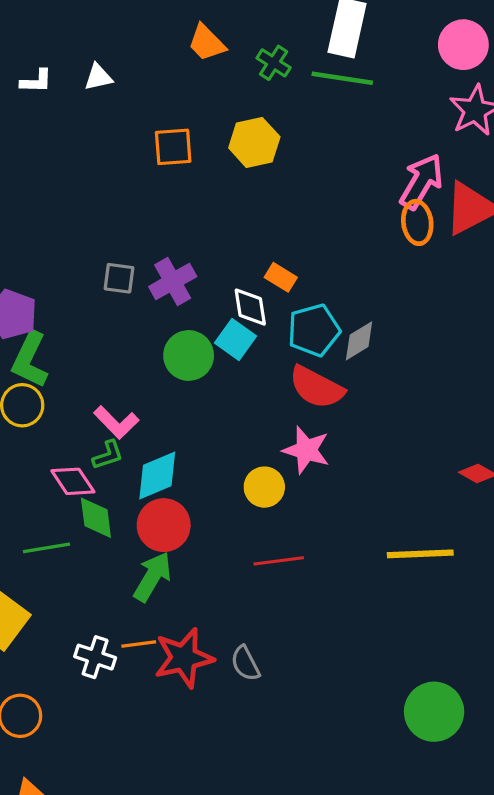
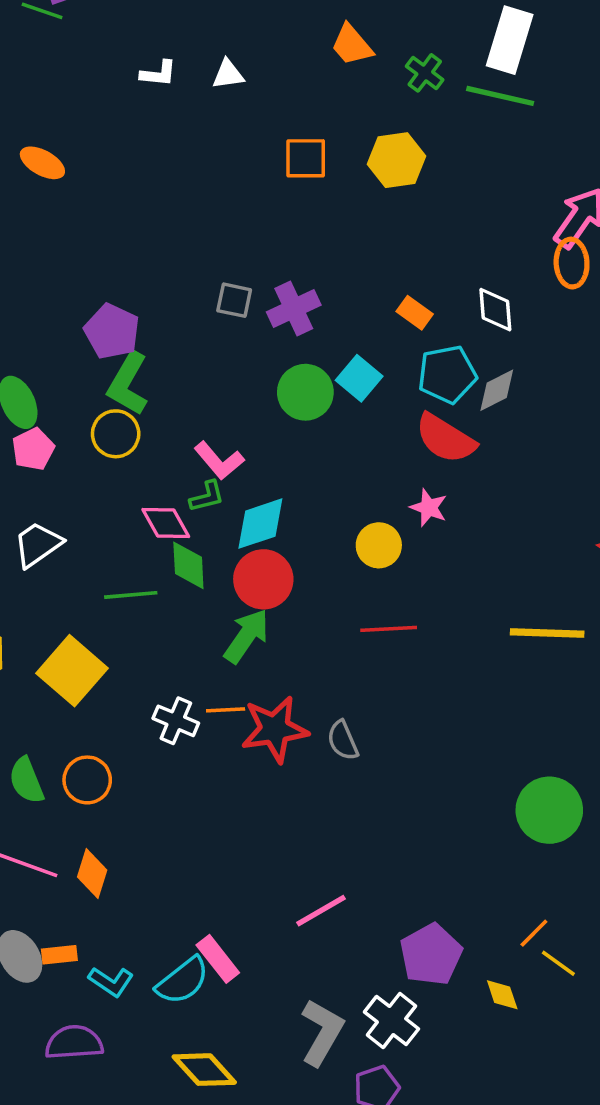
white diamond: (250, 307) -> (495, 310), moved
pink star: (306, 450) -> (429, 508), size x0.7

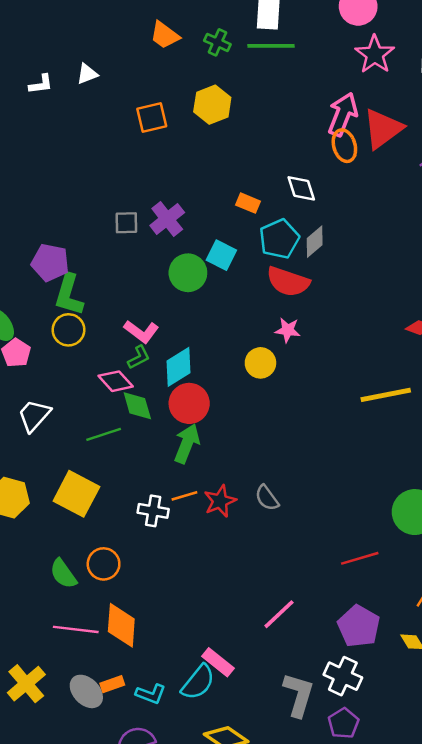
red line: (389, 629) -> (360, 558), moved
red star: (275, 729) -> (220, 501), size x0.7
orange diamond: (92, 874) -> (121, 625), size x1.4

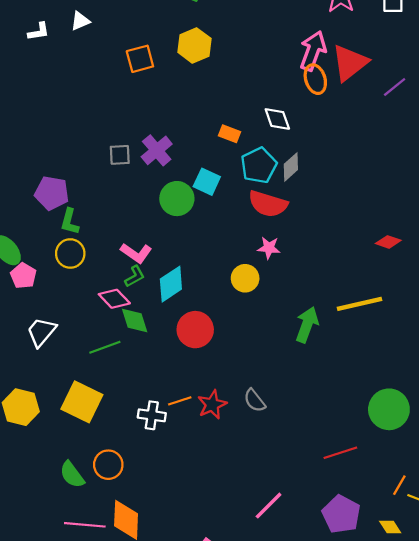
green L-shape: (69, 295) -> (70, 222), size x0.7
red circle: (189, 403) -> (195, 330), moved
green arrow: (187, 444) -> (307, 325), moved

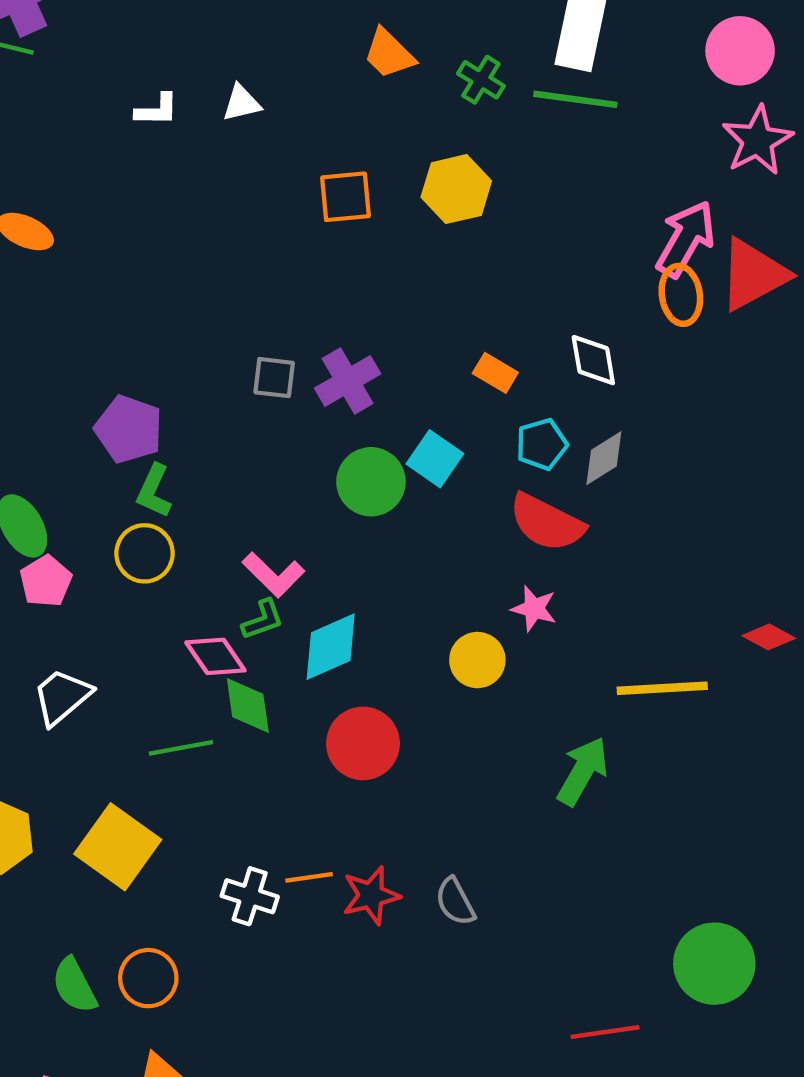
cyan pentagon: (259, 165) -> (542, 444), size x0.7
yellow line: (359, 304) -> (662, 688), moved

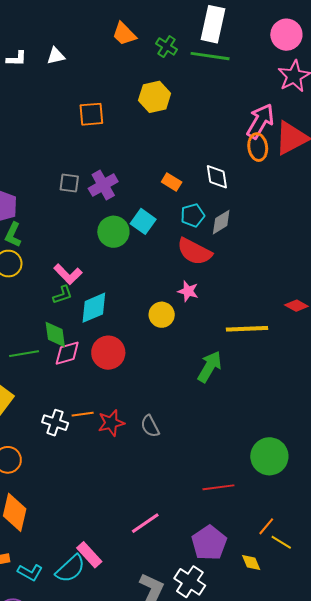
orange square: (345, 197) -> (91, 114), moved
pink diamond: (215, 656) -> (67, 353), moved, turned -72

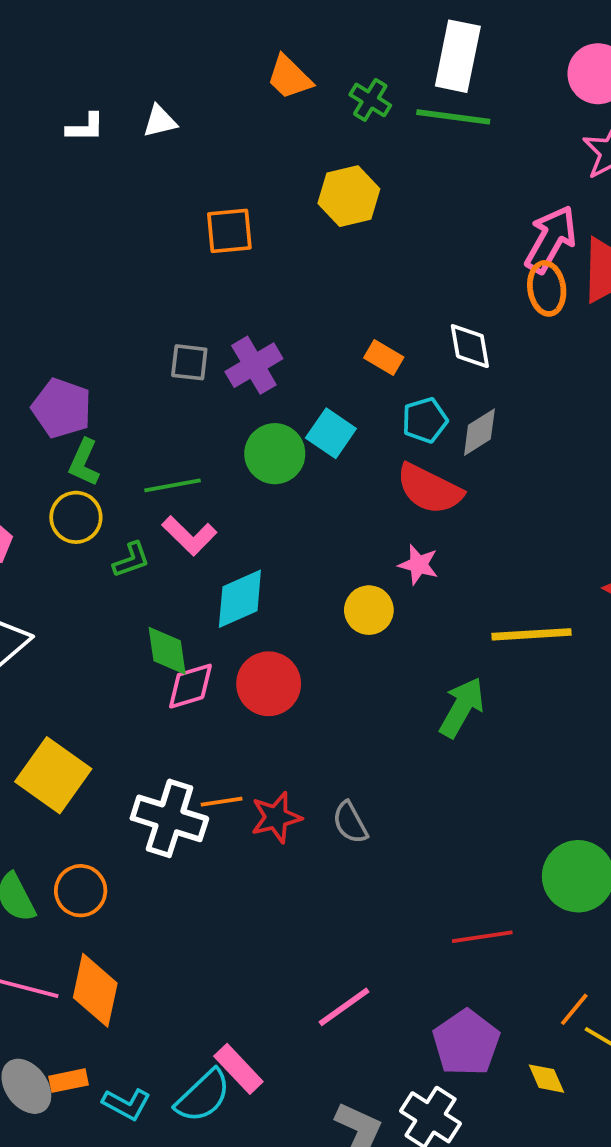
green L-shape: (63, 295) -> (131, 560), moved
green line: (24, 354) -> (173, 485), moved
white cross: (55, 423) -> (169, 818), size x1.5

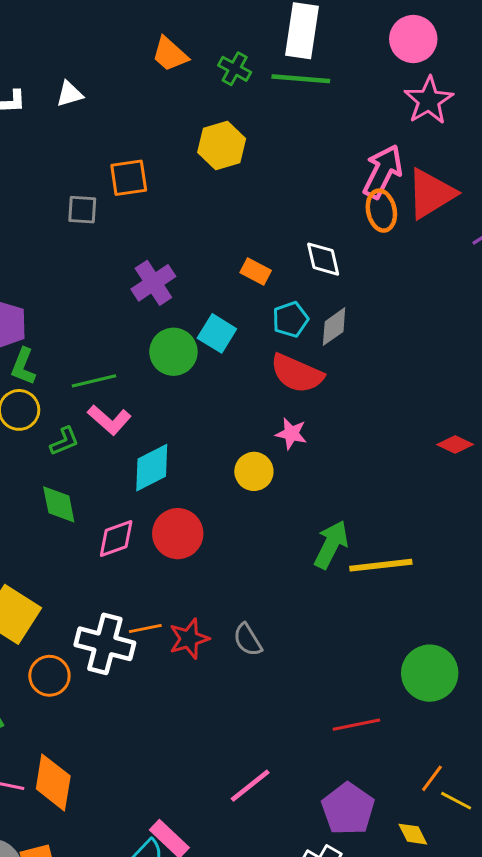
gray square: (189, 362) -> (82, 210), moved
yellow line: (532, 634) -> (381, 565), moved
green diamond: (167, 651) -> (59, 504), moved
orange circle: (81, 891) -> (49, 676), moved

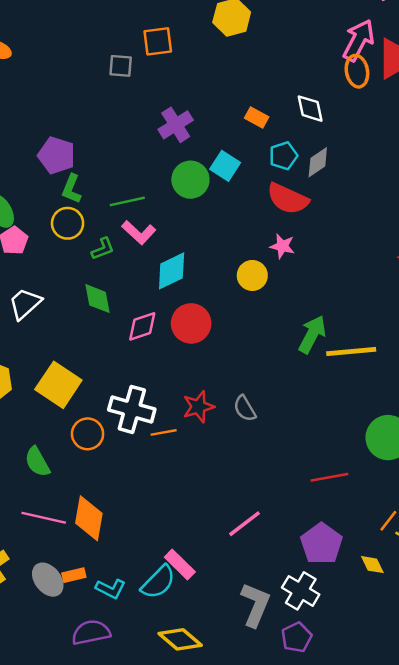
orange line: (145, 629) -> (164, 432), moved

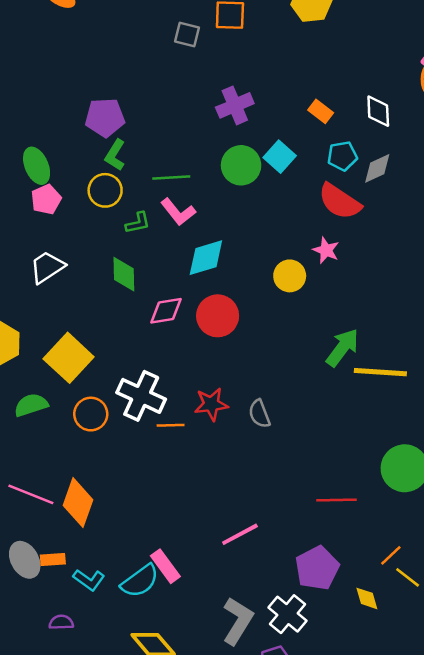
purple pentagon: (56, 155) -> (105, 117), turned -30
green semicircle: (37, 462) -> (31, 405), moved, turned 92
purple semicircle: (91, 632) -> (61, 622), size x0.6

